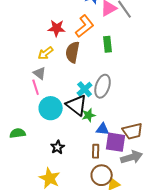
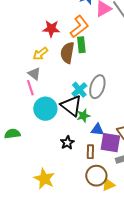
green rectangle: (108, 44) -> (81, 45), moved
black star: (58, 147) -> (67, 143), moved

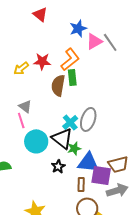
yellow arrow: (40, 54) -> (21, 68), moved
blue triangle: (97, 130) -> (88, 162), size x1.6
black star: (67, 143) -> (58, 166), moved

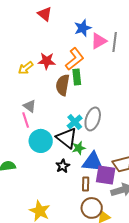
gray line: (110, 42) -> (115, 42), turned 42

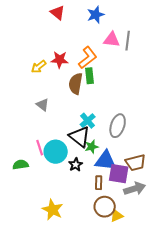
blue star: (83, 28) -> (96, 15), moved
pink triangle: (99, 41) -> (112, 40), turned 36
gray ellipse: (93, 119) -> (118, 126), moved
pink line: (26, 120) -> (40, 148), moved
cyan circle: (41, 141) -> (56, 152), moved

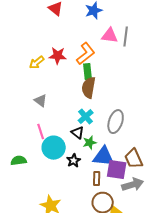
brown semicircle: (76, 84) -> (89, 88), moved
black triangle: (80, 137) -> (78, 133), size x0.6
pink line: (40, 148) -> (41, 132), moved
brown trapezoid: (136, 163) -> (134, 159), turned 80

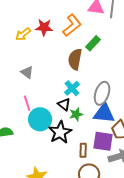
green rectangle: (88, 72) -> (93, 43), moved, turned 49
blue triangle: (104, 157) -> (104, 113), moved
black star: (74, 161) -> (60, 132), size x1.6

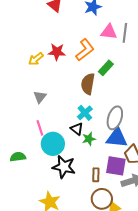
gray triangle: (27, 72) -> (40, 97), turned 32
black star: (60, 132) -> (64, 167), moved, turned -30

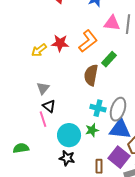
cyan cross: (85, 113) -> (98, 108), moved, turned -35
black triangle: (77, 129) -> (49, 106), moved
cyan circle: (53, 144) -> (69, 135), moved
purple square: (116, 166) -> (119, 157), turned 30
black star: (64, 167) -> (67, 158), size x0.7

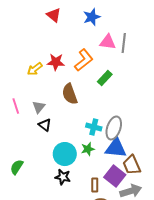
brown semicircle: (91, 75) -> (70, 94), moved, turned -30
pink line: (43, 119) -> (16, 106), moved
green semicircle: (21, 148) -> (17, 167), turned -49

